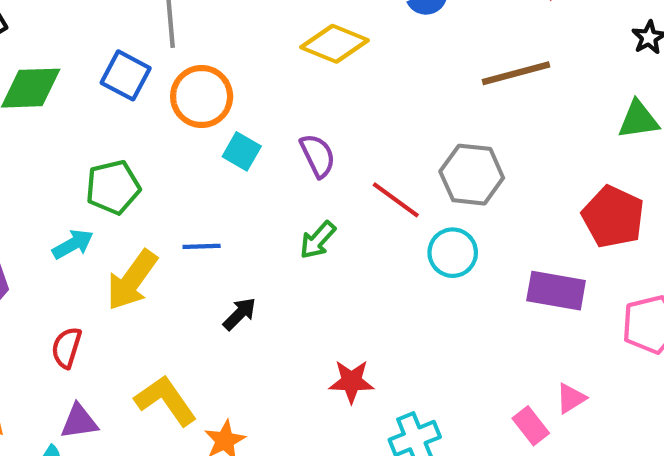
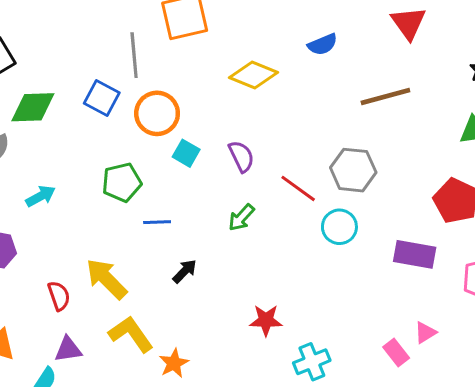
green pentagon: (113, 187) -> (122, 182), moved
cyan arrow: (73, 244) -> (41, 196), moved
yellow arrow: (132, 280) -> (106, 279), moved, turned 99
red semicircle: (67, 348) -> (59, 296), turned 144

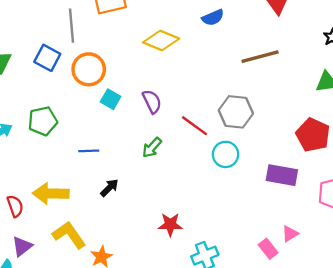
green pentagon: (122, 182) -> (43, 121), moved
yellow arrow: (106, 279) -> (51, 193), turned -44
purple triangle: (68, 349) -> (22, 246), turned -30

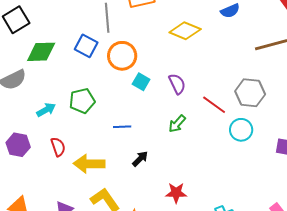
red semicircle: (15, 206) -> (58, 147), moved
red star: (170, 225) -> (176, 193), moved

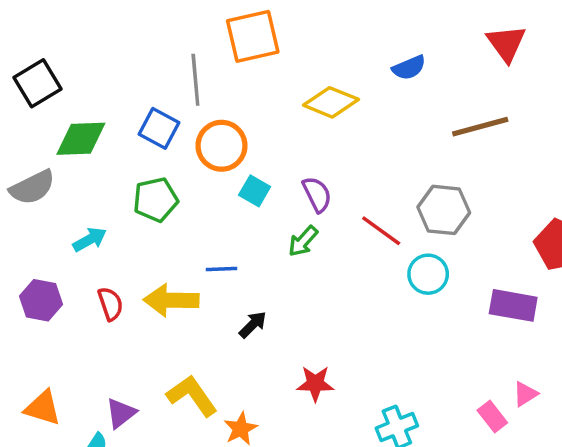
green pentagon: (82, 101) -> (156, 200), moved
green arrow: (177, 124) -> (303, 241), moved
yellow arrow: (89, 164) -> (171, 300), moved

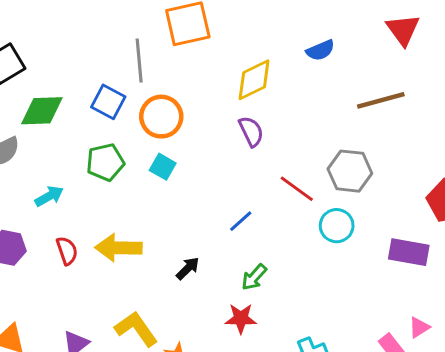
yellow diamond: (331, 102) -> (254, 80), turned -48
cyan square: (255, 191) -> (163, 167), moved
purple semicircle: (317, 194) -> (251, 131), moved
green arrow: (303, 241) -> (254, 277), moved
blue line: (222, 269) -> (241, 221), moved, turned -40

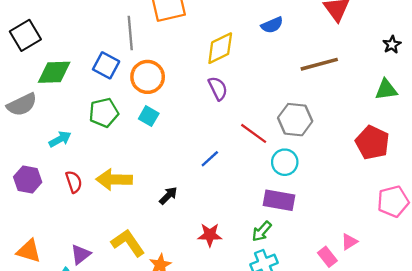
purple rectangle: (409, 252) -> (279, 200), moved
green arrow: (254, 277) -> (262, 231), moved

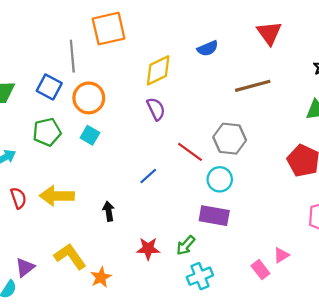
black arrow: (168, 196) -> (109, 211), turned -54
green arrow: (262, 231) -> (186, 245), moved

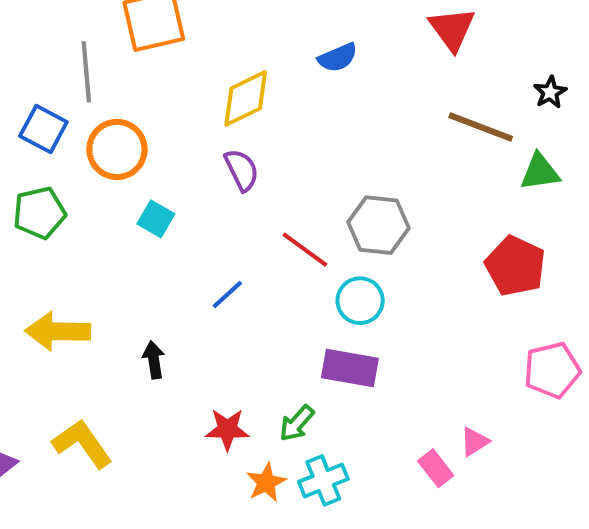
brown line: (253, 86) -> (481, 127), moved, turned 36
cyan square: (90, 135) -> (156, 219), moved
orange star: (101, 277) -> (266, 482), moved

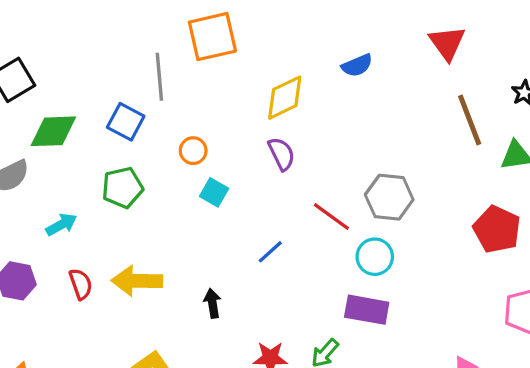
brown line: (481, 127) -> (470, 120), turned 48
orange circle: (117, 149) -> (193, 151), moved, size x0.6

